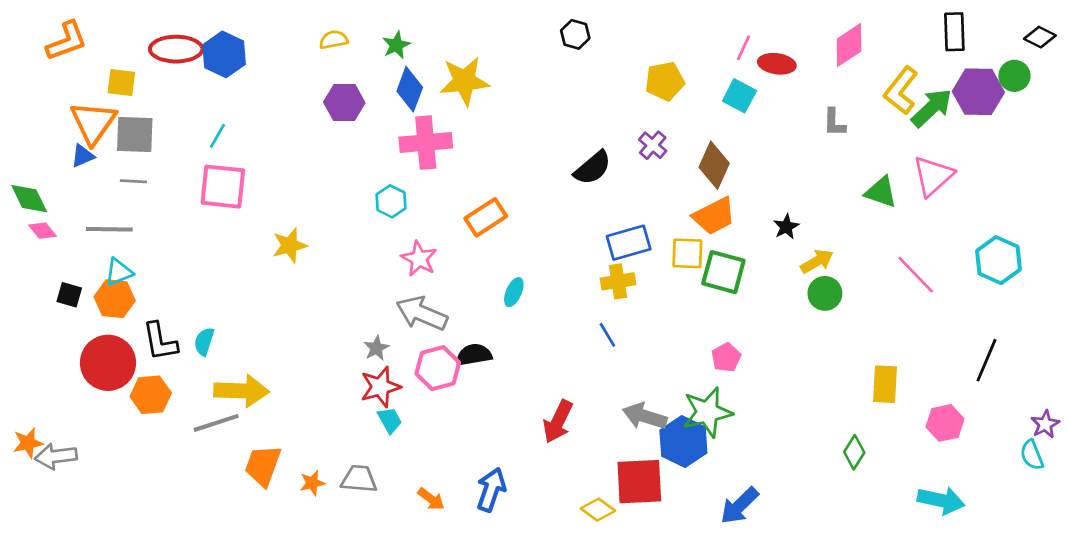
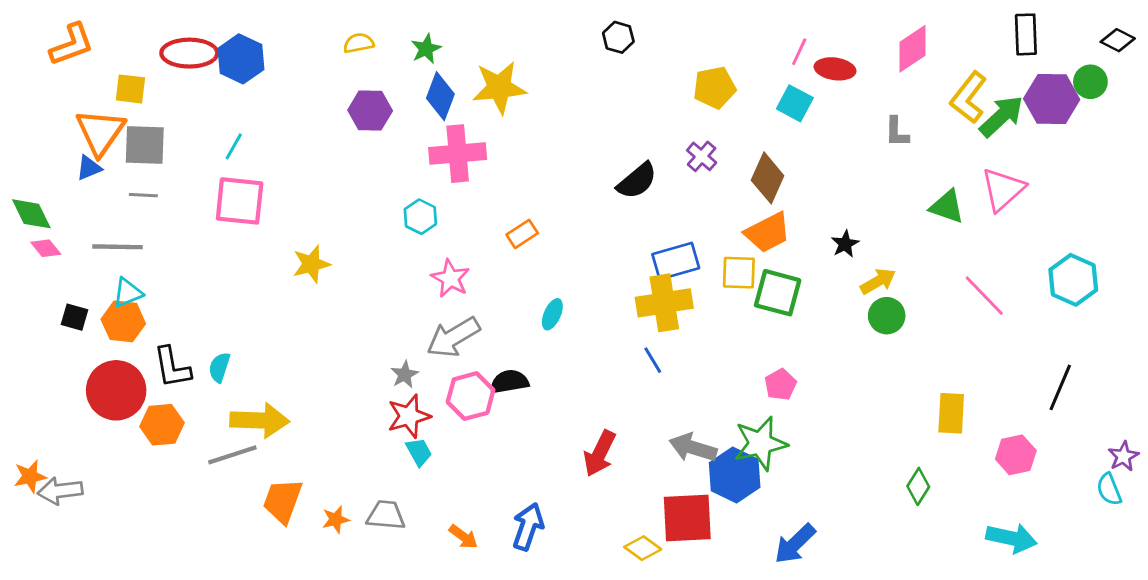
orange rectangle: (486, 217) -> (522, 234), size x0.7
yellow cross: (618, 281) -> (664, 303), size x1.5
gray arrow: (422, 313) -> (453, 337), turned -54

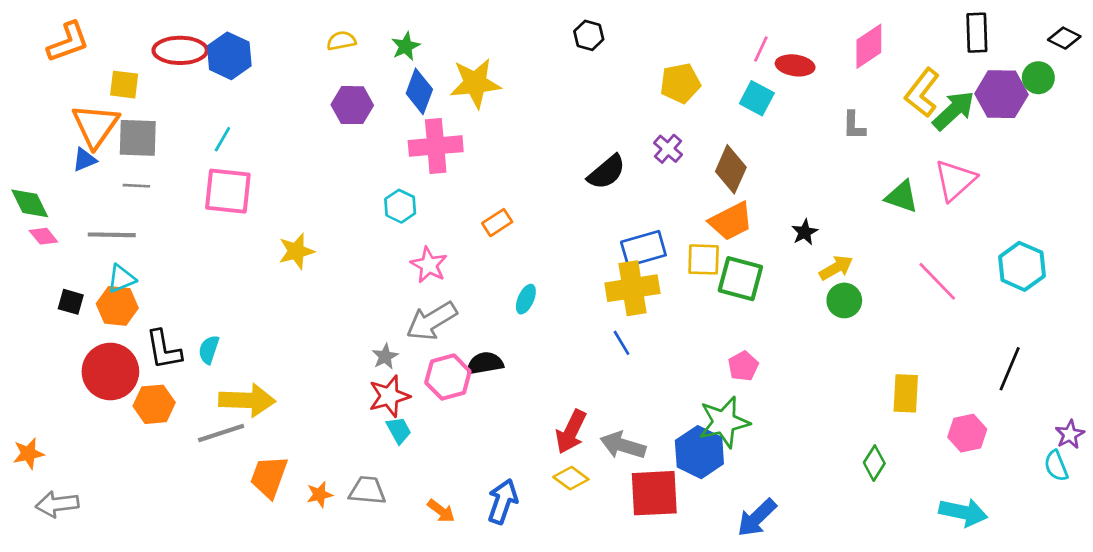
gray arrow: (693, 448) -> (623, 445), moved
gray arrow: (60, 491) -> (57, 504), moved
yellow diamond: (643, 548) -> (571, 478), moved

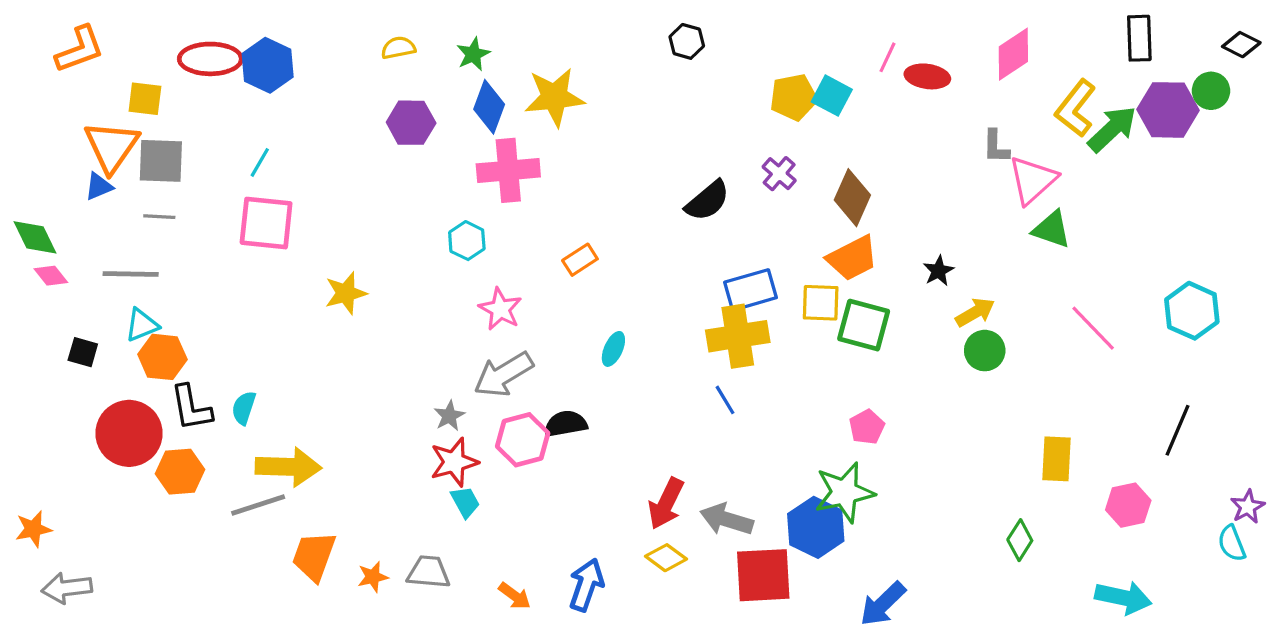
cyan square: (757, 98) -> (832, 96), moved
pink triangle: (955, 180) -> (1033, 180), moved
orange hexagon: (117, 306) -> (162, 357), moved

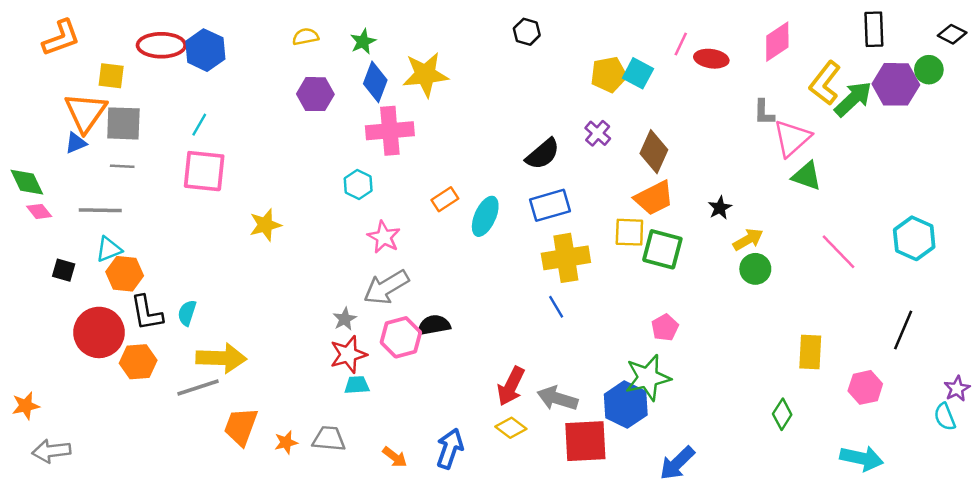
blue rectangle: (750, 290) -> (550, 205), moved
cyan ellipse: (613, 349) -> (485, 216), moved, size x1.5
cyan trapezoid: (465, 502) -> (357, 385), turned -65

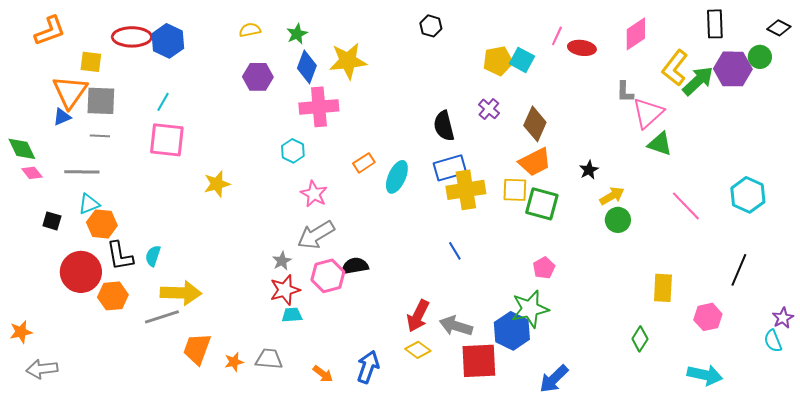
black semicircle: (543, 154) -> (444, 126), turned 116
yellow cross: (566, 258) -> (466, 190), moved

